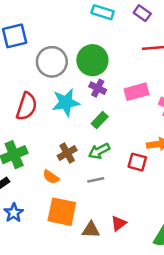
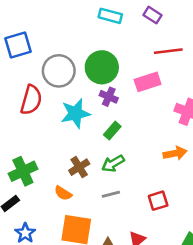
pink rectangle: (136, 92) -> (148, 82), moved
red semicircle: (27, 106) -> (31, 100), moved
red square: (137, 162) -> (158, 201), moved, turned -30

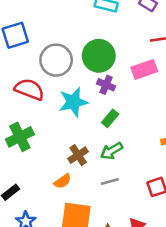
red semicircle: (31, 100) -> (29, 89), turned -84
green cross: (23, 171) -> (20, 137), moved
orange semicircle: (63, 193) -> (63, 181), turned -66

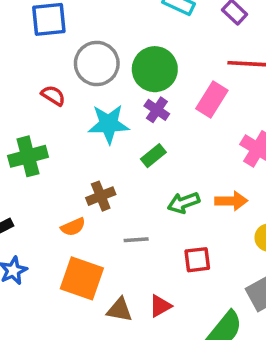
pink rectangle: (144, 69) -> (212, 100), turned -50
red semicircle: (29, 89) -> (53, 95), size x0.6
green arrow: (112, 151) -> (183, 203), moved

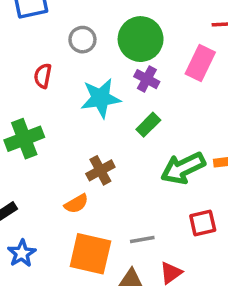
gray circle: (97, 63) -> (82, 40), size x0.6
red semicircle: (53, 95) -> (43, 76), turned -105
green arrow: (183, 203) -> (183, 168), size x1.4
gray line: (136, 240) -> (142, 240), moved

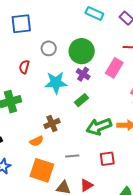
gray line: (142, 240) -> (72, 156), moved

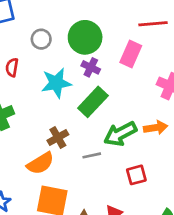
green rectangle: (82, 100) -> (93, 102), size x1.6
orange semicircle: (37, 141) -> (40, 163), size x1.5
gray line: (72, 156) -> (92, 155), moved

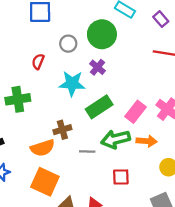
green circle: (85, 37) -> (102, 34), moved
pink rectangle: (131, 54) -> (135, 112), moved
purple cross: (91, 67) -> (97, 67), moved

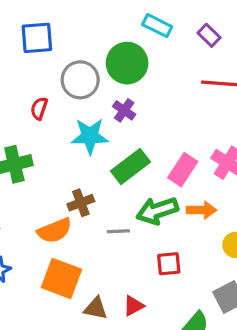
gray circle: (68, 44) -> (80, 80), size x1.5

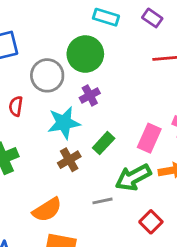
purple cross: (124, 110) -> (90, 95), turned 36
green rectangle: (131, 166) -> (104, 143), size x0.7
brown cross: (81, 203) -> (69, 160), moved
red square: (169, 264) -> (151, 222), turned -30

